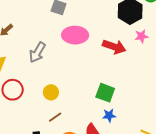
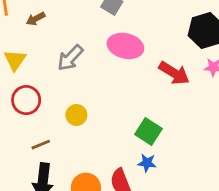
brown line: (55, 117) -> (41, 145), moved

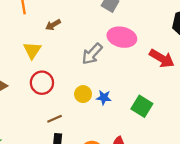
brown arrow: (36, 19) -> (53, 25), moved
gray arrow: (70, 58) -> (92, 54), moved
blue star: (147, 163) -> (104, 98), moved

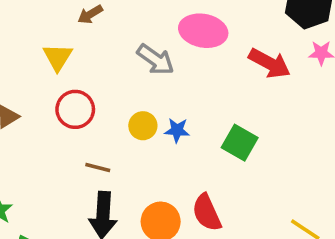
gray arrow: (92, 54) -> (155, 60), turned -95
brown line: (55, 119) -> (98, 167), turned 40

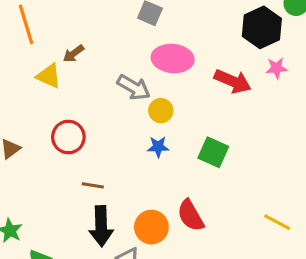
yellow triangle: (58, 57) -> (49, 76), moved, turned -32
yellow circle: (143, 126) -> (161, 111), moved

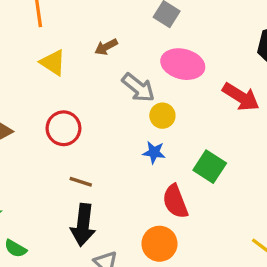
brown arrow: (74, 54) -> (106, 47), moved
red semicircle: (191, 215) -> (175, 201), moved
orange circle: (151, 227) -> (159, 244), moved

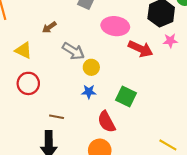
yellow triangle: (53, 63) -> (23, 50), moved
pink ellipse: (183, 64) -> (115, 26), moved
brown line: (81, 182) -> (57, 117), moved

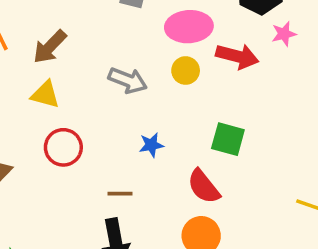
brown arrow: (49, 27) -> (50, 47), moved, size x1.5
yellow circle: (91, 67) -> (186, 71), moved
blue star: (89, 92) -> (151, 145), moved

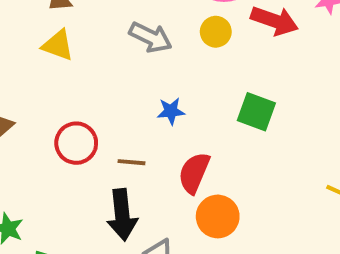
red circle: (63, 147) -> (76, 143), moved
red semicircle: (204, 187) -> (194, 173), moved, turned 57

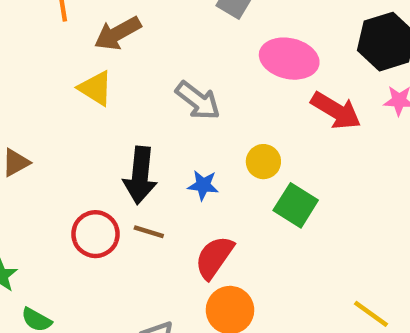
yellow circle: (216, 32) -> (263, 162), moved
red circle: (76, 143) -> (95, 234), moved
black arrow: (122, 215) -> (140, 175), moved

